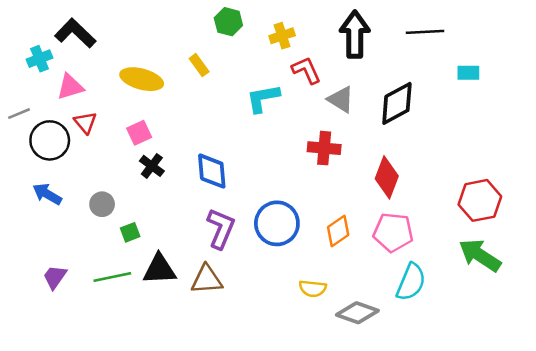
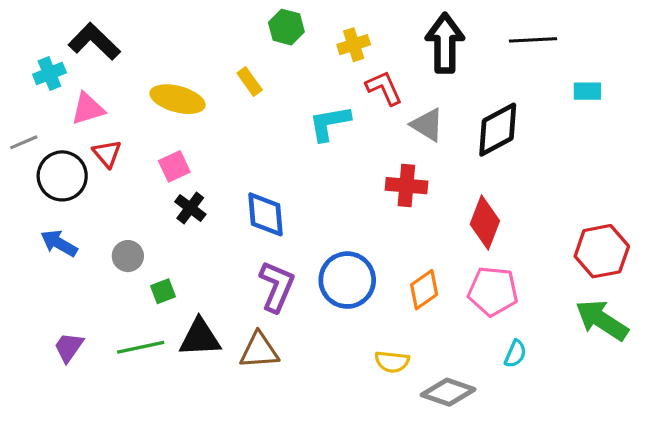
cyan semicircle: (411, 282) -> (515, 354), size x0.6

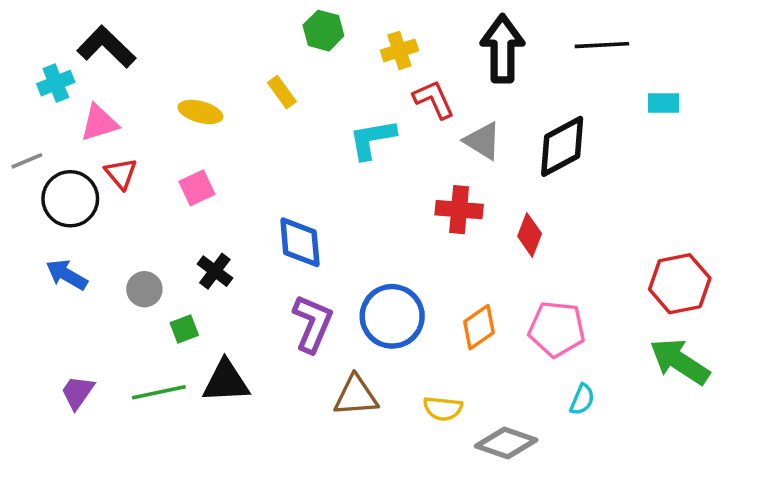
yellow ellipse: (177, 99) -> (200, 112), size x0.7
black cross: (190, 208) -> (215, 271), moved
red diamond: (485, 222) -> (530, 235), moved, size x0.7
brown triangle: (259, 350) -> (356, 396), moved

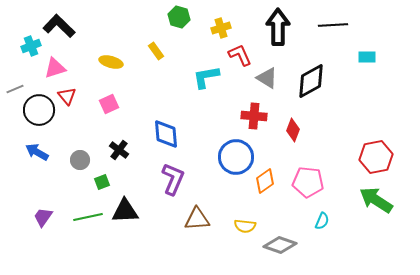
blue circle: (392, 316) -> (236, 157), moved

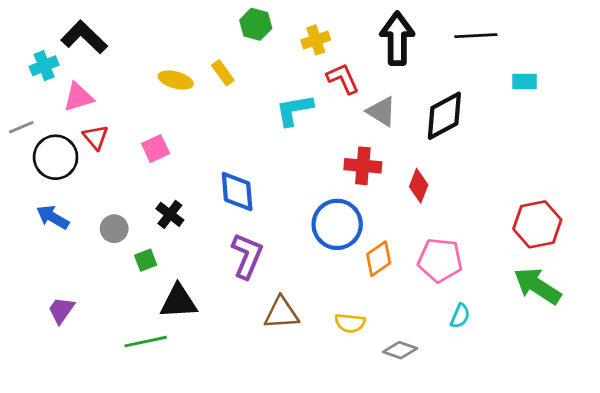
yellow ellipse: (111, 62) -> (176, 80), moved
green line: (88, 217) -> (146, 342), moved
gray diamond: (280, 245) -> (400, 350), size x0.7

